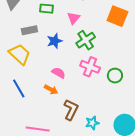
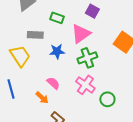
pink triangle: (73, 18) -> (81, 34), size x1.5

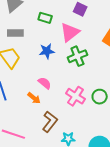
gray rectangle: (35, 35) -> (15, 33), moved
pink cross: (85, 85) -> (75, 96), moved

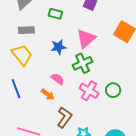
pink triangle: (70, 32) -> (86, 38), moved
green cross: (77, 56) -> (83, 63), moved

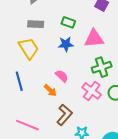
green rectangle: (55, 14) -> (68, 22), moved
pink triangle: (86, 38) -> (94, 39), turned 30
green cross: (83, 63) -> (102, 67), moved

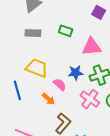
blue star: (66, 44) -> (76, 73), moved
yellow trapezoid: (29, 48) -> (37, 68), moved, turned -35

